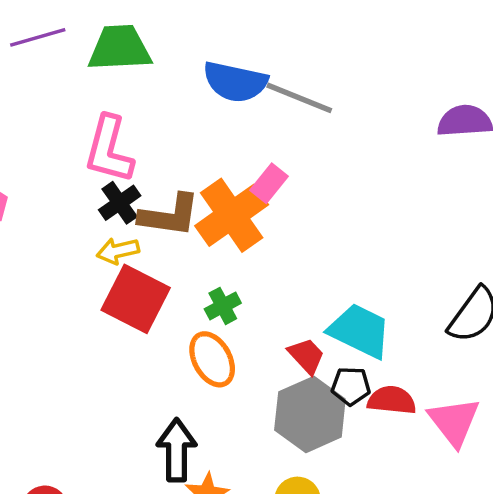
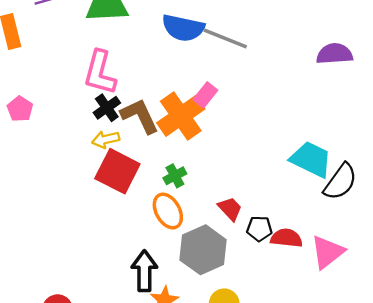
brown L-shape: (169, 215) -> (140, 116), turned -123
cyan trapezoid: (360, 331) -> (311, 159), moved
gray hexagon: (310, 414) -> (203, 250), moved
pink triangle: (454, 422) -> (327, 252), turned 30

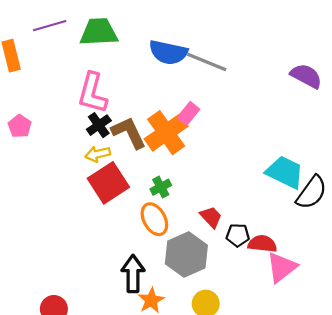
purple semicircle: (335, 54) -> (306, 76), turned 32
red square: (117, 171) -> (108, 183), turned 30
pink triangle: (327, 252) -> (282, 267), moved

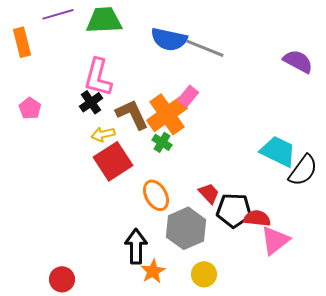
black cross: (99, 125) -> (91, 102), moved
green cross: (161, 187) -> (162, 142), moved, turned -30
black pentagon: (238, 235) -> (234, 210), size x1.6

